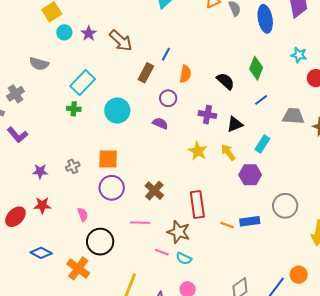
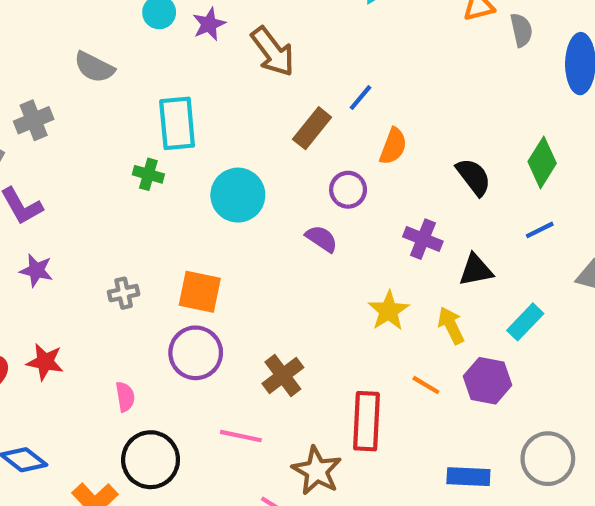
cyan rectangle: (83, 83) -> (177, 123), turned -60
purple star: (40, 171) -> (36, 270), moved
orange line: (227, 225) -> (426, 385), moved

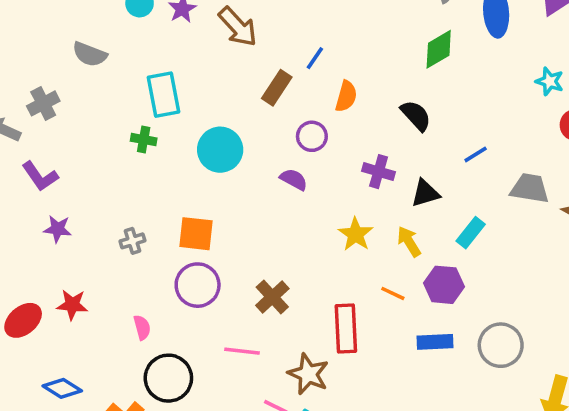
green diamond: (542, 162) -> (439, 49), moved, turned 33
blue rectangle: (468, 477) -> (435, 342), moved

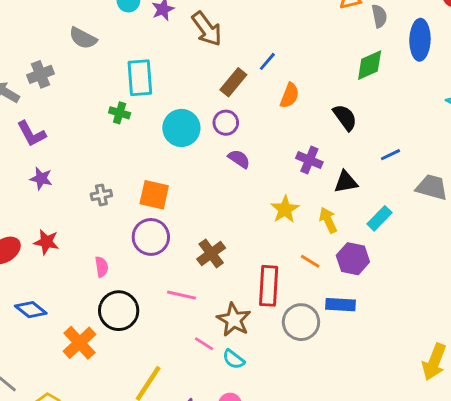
purple circle: (312, 136) -> (226, 123), moved
gray circle: (501, 345) -> (301, 322), moved

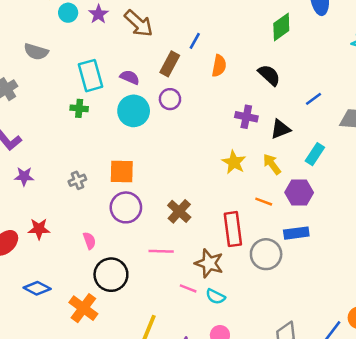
purple semicircle: (239, 159) -> (130, 77), moved

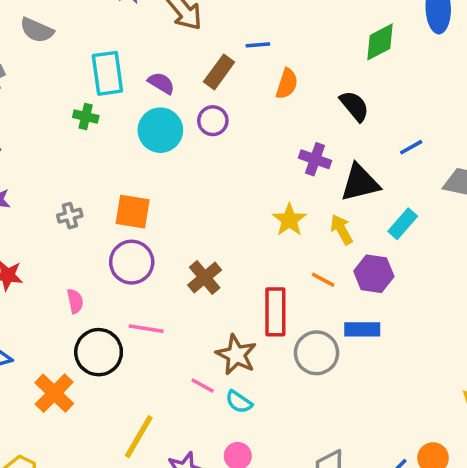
blue line: (195, 41) -> (258, 45), turned 48
black triangle: (280, 129) -> (360, 183), size x1.4
pink line: (161, 251) -> (146, 329), moved

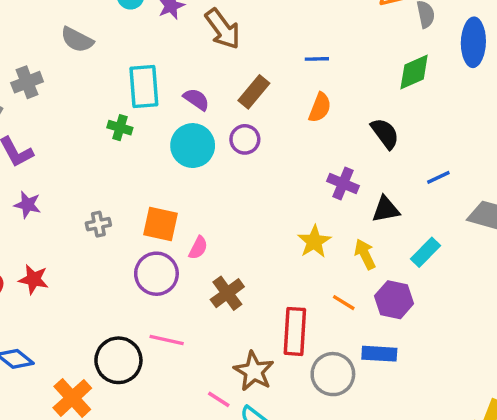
blue line: (258, 45) -> (317, 59), moved
black triangle: (360, 183) -> (386, 209), size x0.7
pink semicircle: (75, 301) -> (198, 248), moved, turned 35

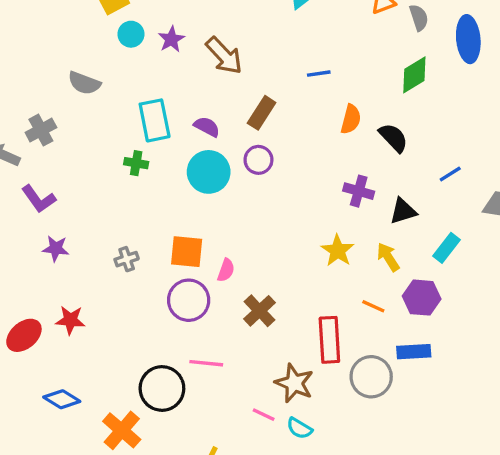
orange semicircle: (320, 108) -> (351, 119), moved

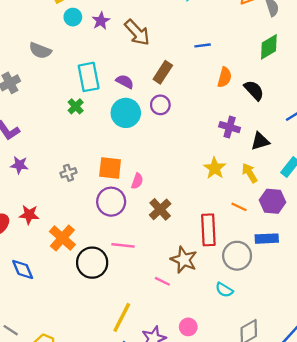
green cross: (136, 163) -> (76, 106), turned 35
blue diamond: (62, 399) -> (23, 269), turned 35
cyan semicircle: (299, 428) -> (224, 290), moved
orange cross: (122, 430) -> (62, 238), moved

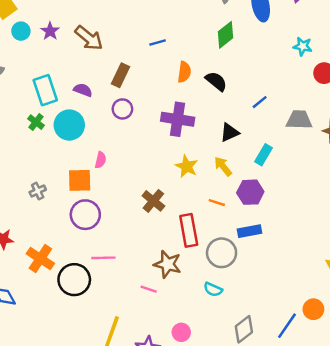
cyan circle: (126, 113) -> (69, 125), moved
purple cross: (230, 127) -> (178, 119), moved, size x1.5
pink semicircle: (137, 181) -> (101, 160), moved
brown cross: (160, 209) -> (153, 201), moved

